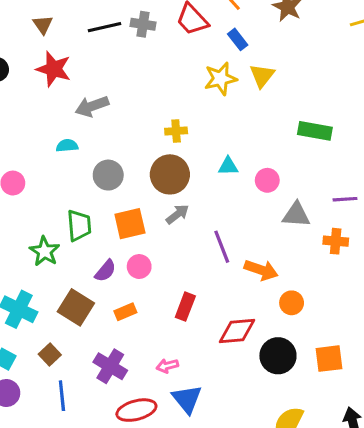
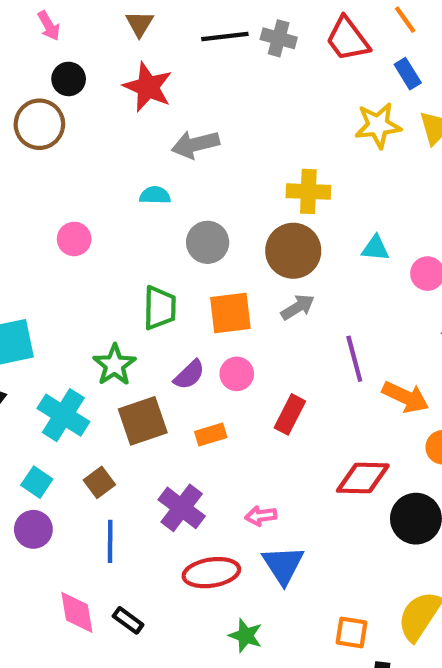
yellow cross: (176, 131) -> (308, 191), size x1.4
green star: (45, 251) -> (114, 365), moved
brown square: (76, 307) -> (143, 421), turned 33
red rectangle: (185, 307) -> (290, 414), moved

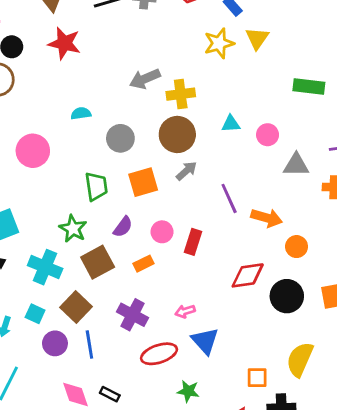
gray arrow: (195, 144) -> (145, 79), moved
pink circle: (74, 239) -> (33, 151), size x1.5
pink circle: (237, 374) -> (162, 232), moved
brown square: (99, 482) -> (76, 307), size x1.5
purple circle: (33, 529) -> (55, 343), moved

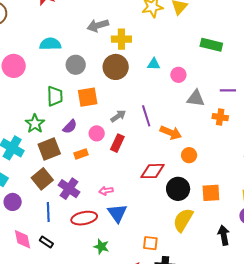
cyan semicircle: (81, 113) -> (50, 44), size x1.5
gray arrow: (186, 171) -> (118, 116), moved
brown square: (76, 307) -> (42, 179), moved
blue line: (89, 344) -> (48, 212), moved
yellow semicircle: (300, 359) -> (183, 220), moved

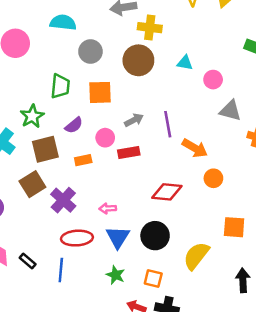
red rectangle: (117, 143) -> (129, 153), turned 48
black circle: (178, 189) -> (155, 236), moved
blue line: (48, 212) -> (61, 270), moved
green star: (101, 247) -> (116, 275), moved

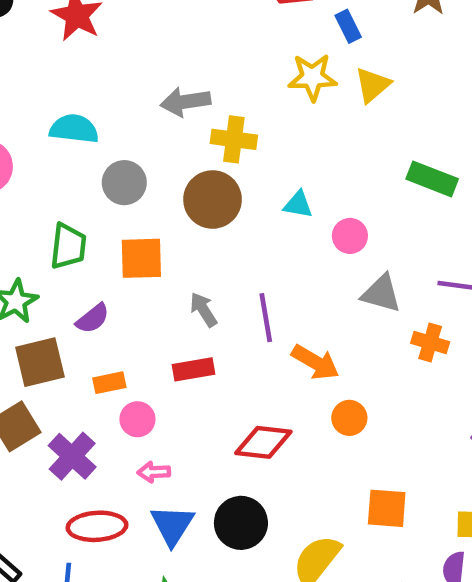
gray arrow: (134, 120) -> (203, 310), turned -96
pink circle: (105, 138) -> (137, 419), moved

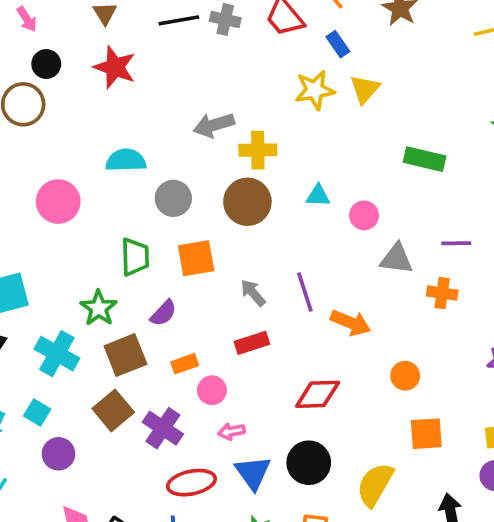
orange circle: (349, 418) -> (405, 376), moved

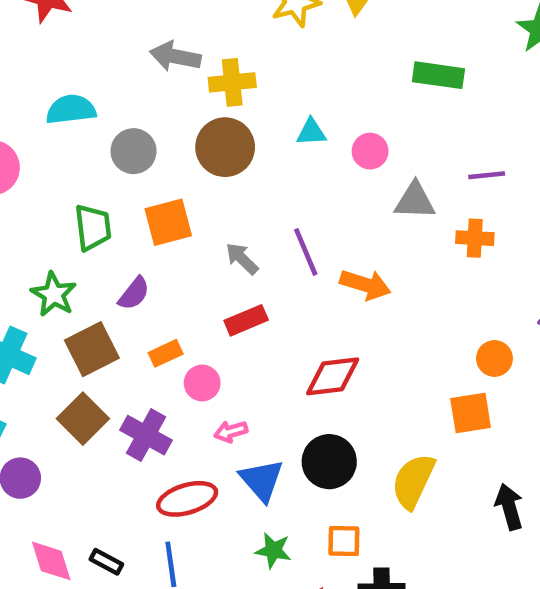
gray arrow: (214, 125) -> (175, 56), turned 33
orange circle: (405, 376) -> (494, 358), moved

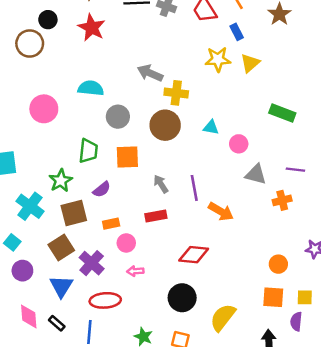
orange cross: (475, 238) -> (282, 200), turned -30
orange square: (471, 413) -> (273, 297), moved
blue triangle: (262, 480) -> (61, 286), moved

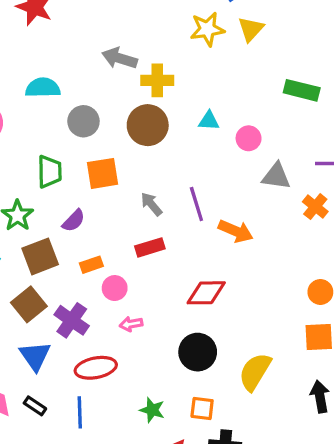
orange cross: (282, 200) -> (315, 207), turned -30

